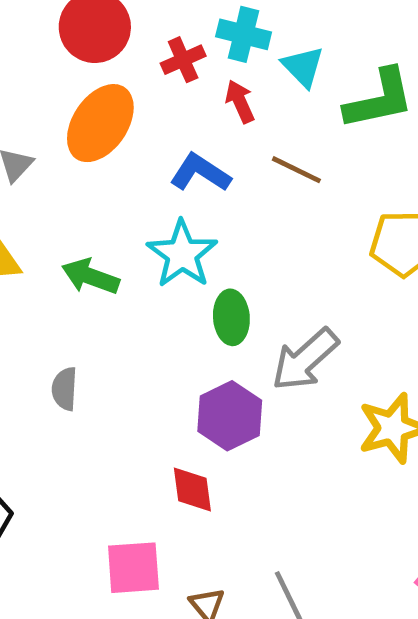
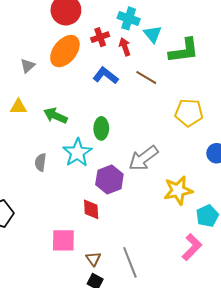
red cross: (183, 60) -> (100, 37), moved
cyan star: (182, 254) -> (77, 153), moved
green ellipse: (231, 317) -> (101, 128), moved

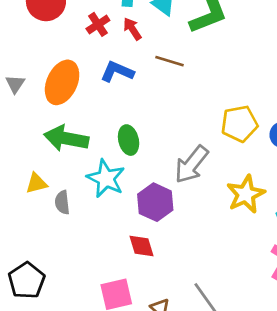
orange ellipse: (65, 51) -> (62, 82), moved
yellow triangle: (18, 107) -> (36, 183), moved
yellow pentagon: (189, 113) -> (239, 124), moved
green arrow: (55, 116) -> (66, 138), size x1.4

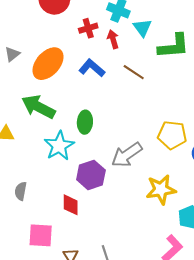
gray semicircle: (62, 202) -> (21, 191), moved

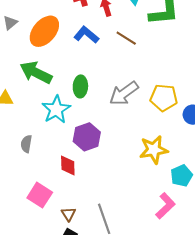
gray arrow: (127, 155) -> (124, 93), moved
gray semicircle: (21, 191) -> (26, 144), moved
pink square: (41, 235) -> (40, 195), turned 30

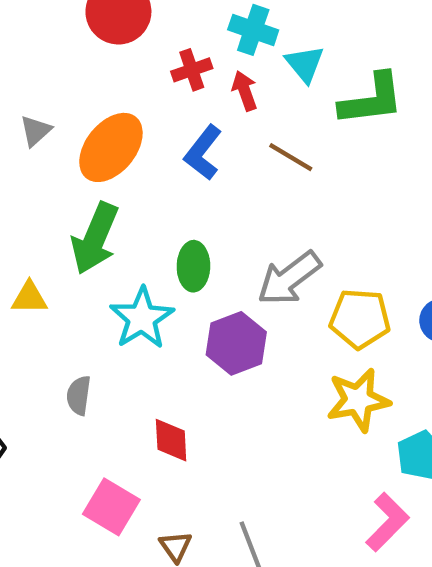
blue L-shape: (86, 35) -> (203, 153), turned -90
green arrow: (36, 72) -> (95, 238), turned -92
yellow pentagon: (164, 98) -> (360, 319), moved
purple hexagon: (87, 137) -> (236, 343), moved

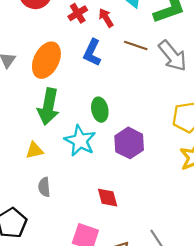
gray arrow: (289, 278) -> (173, 56), moved, turned -80
yellow triangle: (29, 298) -> (34, 150), moved
gray semicircle: (79, 395) -> (44, 187), moved

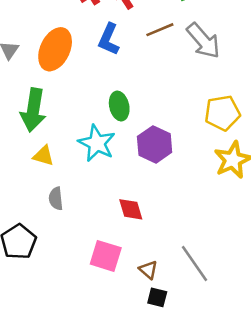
brown line: (136, 46) -> (160, 30), turned -40
green arrow: (48, 107) -> (33, 110), moved
yellow triangle: (34, 150) -> (43, 156), turned 30

